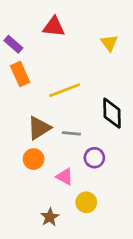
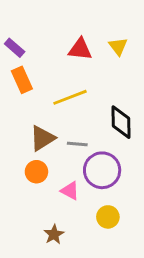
red triangle: (54, 27) -> (80, 49), moved
purple circle: (94, 158) -> (102, 170), size x1.6
yellow circle: (86, 202) -> (108, 217), moved

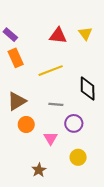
brown triangle: (42, 138) -> (17, 101), moved
purple circle: (102, 170) -> (74, 123), size x0.7
pink triangle: (70, 191) -> (51, 138), turned 32

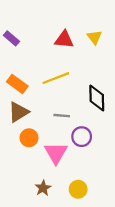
orange rectangle: (16, 58) -> (17, 84), moved, turned -30
pink triangle: (51, 138) -> (56, 153), size x1.5
yellow circle: (78, 157) -> (78, 189), moved

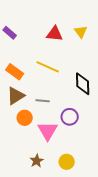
yellow line: (56, 78) -> (48, 67), turned 45
gray line: (62, 116) -> (43, 101), moved

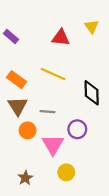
yellow triangle: (81, 32) -> (92, 27), moved
brown triangle: (16, 96) -> (18, 106), turned -30
brown star: (37, 161) -> (25, 178), moved
yellow circle: (67, 162) -> (66, 172), moved

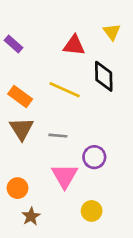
black diamond: (92, 93) -> (104, 76), moved
orange circle: (28, 130) -> (18, 188), moved
yellow circle: (66, 172) -> (92, 211), moved

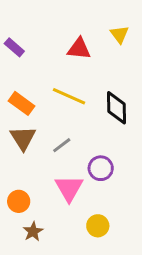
black diamond: (104, 76) -> (117, 108), moved
gray line: (58, 136) -> (62, 145), turned -42

